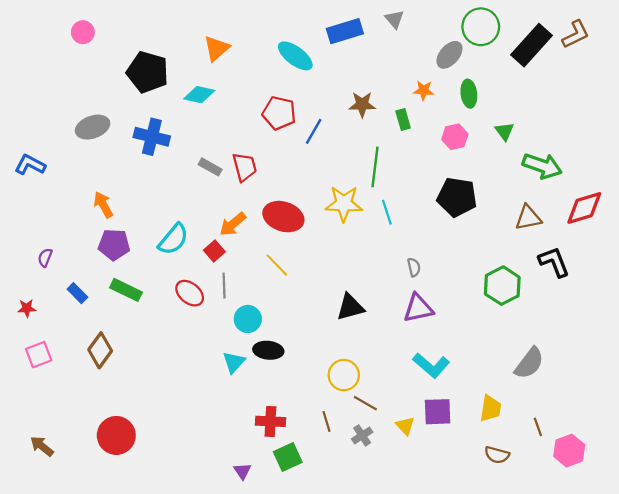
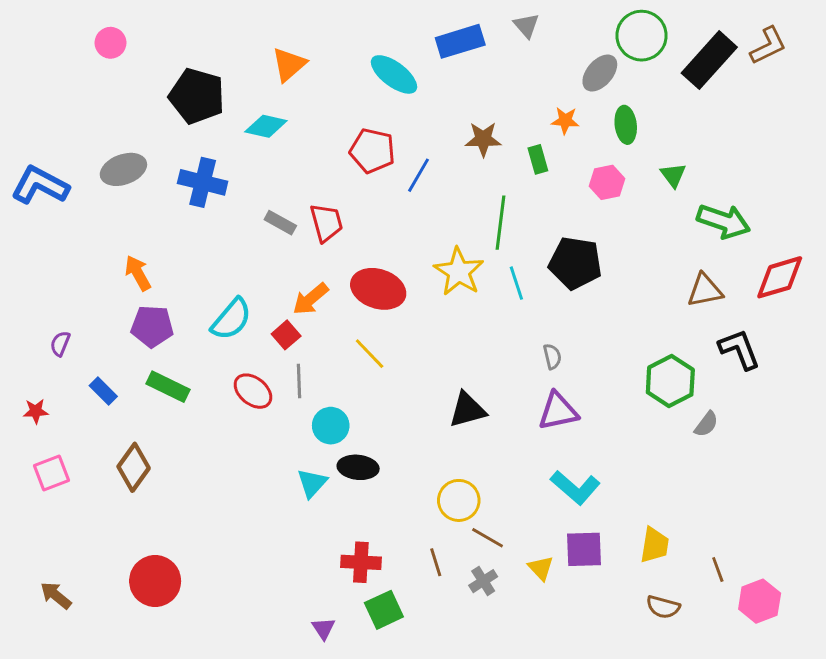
blue L-shape: (30, 165) -> (40, 185), moved, size x1.4
black pentagon: (457, 197) -> (575, 263), moved
yellow star: (344, 204) -> (459, 272), turned 30
gray semicircle: (529, 363) -> (706, 424), moved, size x0.6

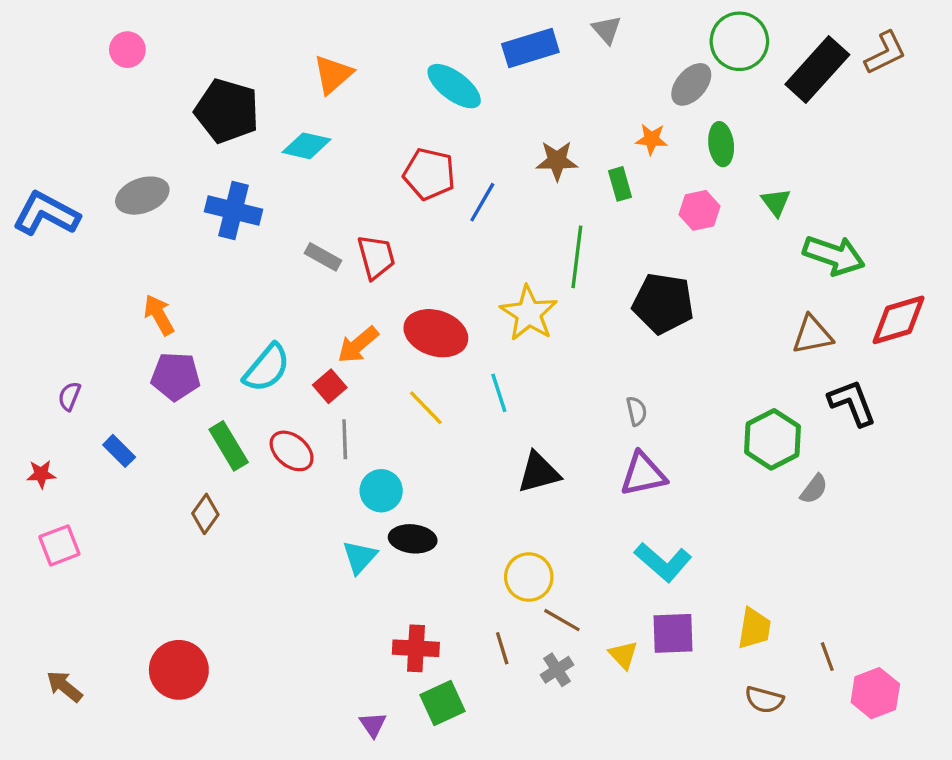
cyan line: (516, 283) -> (499, 393), moved
green rectangle: (168, 387) -> (229, 446), moved, turned 33
brown diamond: (134, 467) -> (205, 514), moved, size x0.7

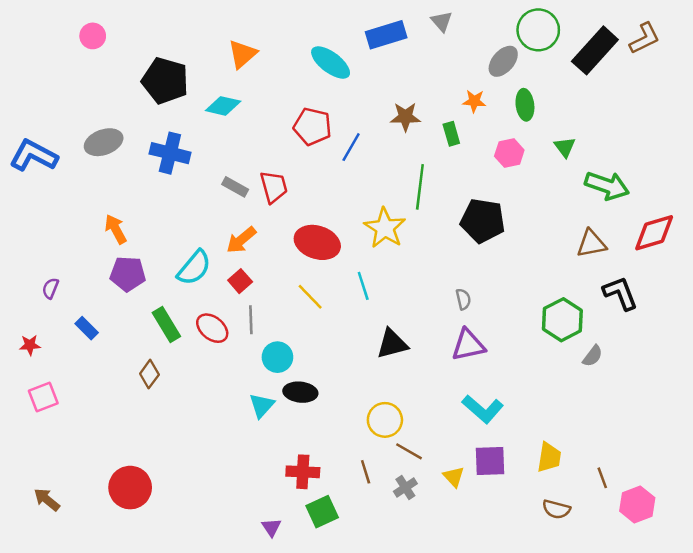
orange arrow: (358, 345) -> (241, 240), moved

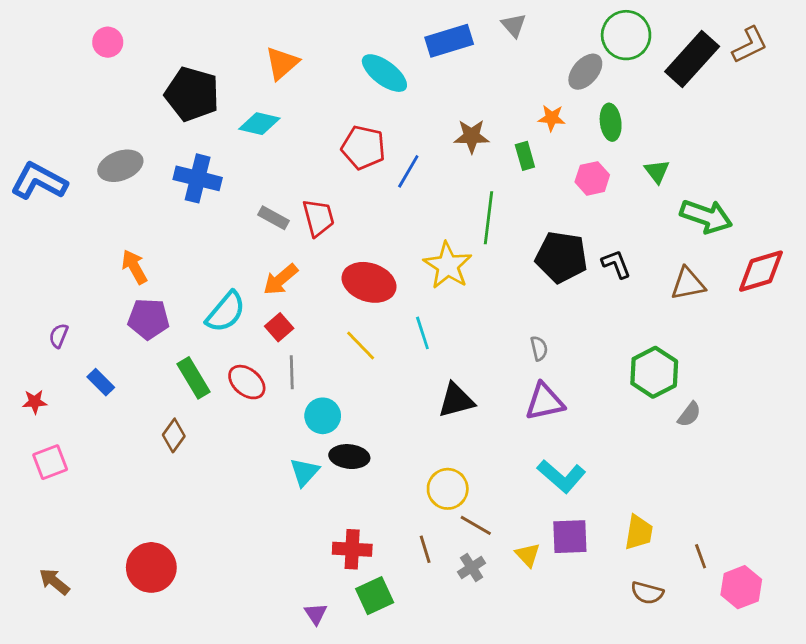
black L-shape: (620, 293) -> (616, 264), moved, size x0.7

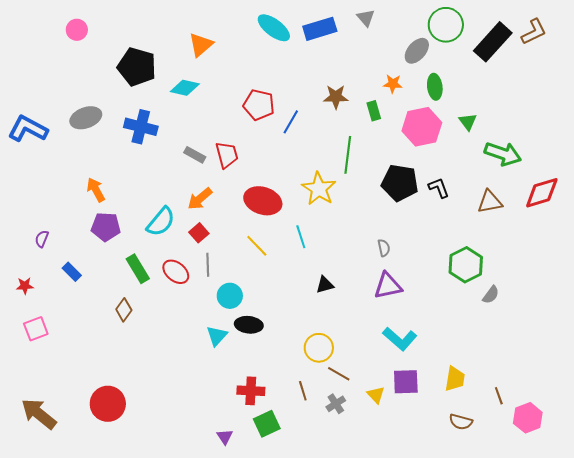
cyan ellipse: (384, 73) -> (274, 28), moved
pink hexagon: (592, 178) -> (422, 127), size x1.6
black triangle: (456, 400) -> (325, 285), size x0.7
brown arrow: (54, 582) -> (39, 414), size x1.6

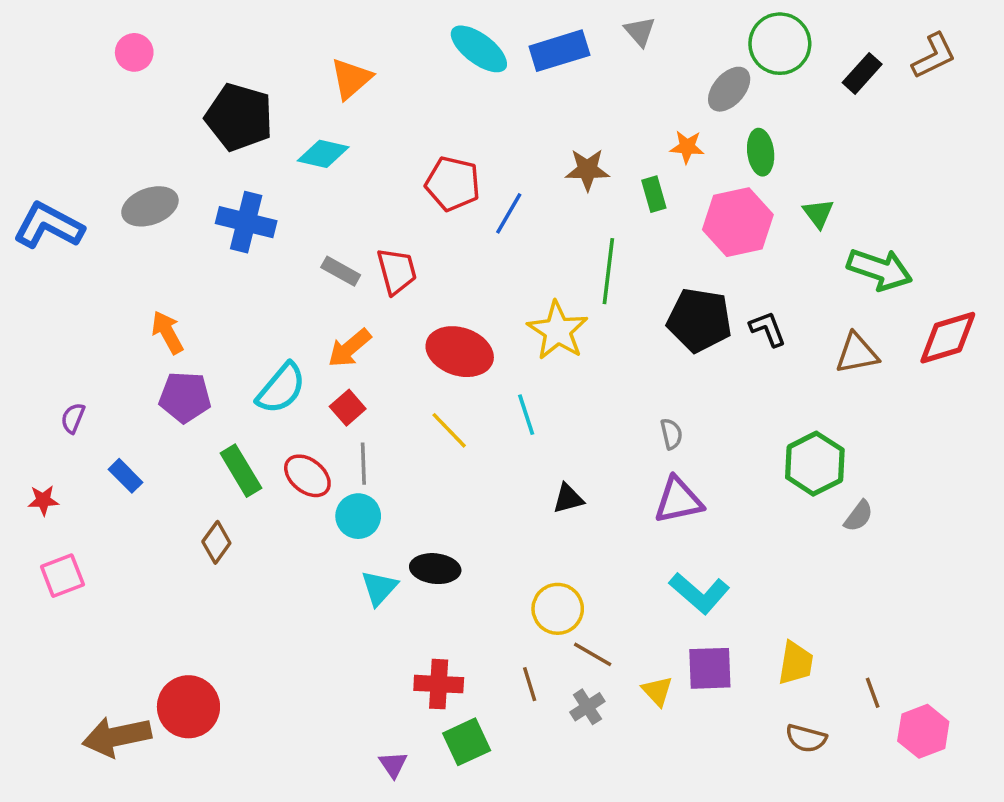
black rectangle: (493, 42) -> (862, 73), size x0.6
cyan circle: (230, 296) -> (358, 516), moved
brown arrow: (39, 414) -> (117, 737), moved, turned -51

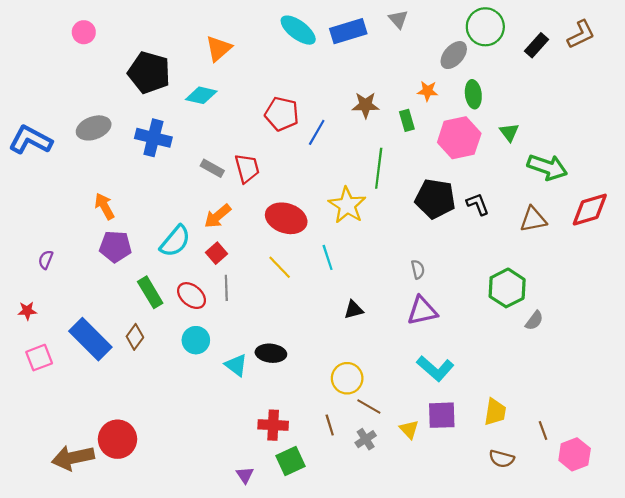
blue rectangle: (125, 476) -> (90, 339), moved, size x2.0
cyan circle: (358, 516) -> (196, 340), moved
cyan triangle: (379, 588) -> (236, 365), turned -35

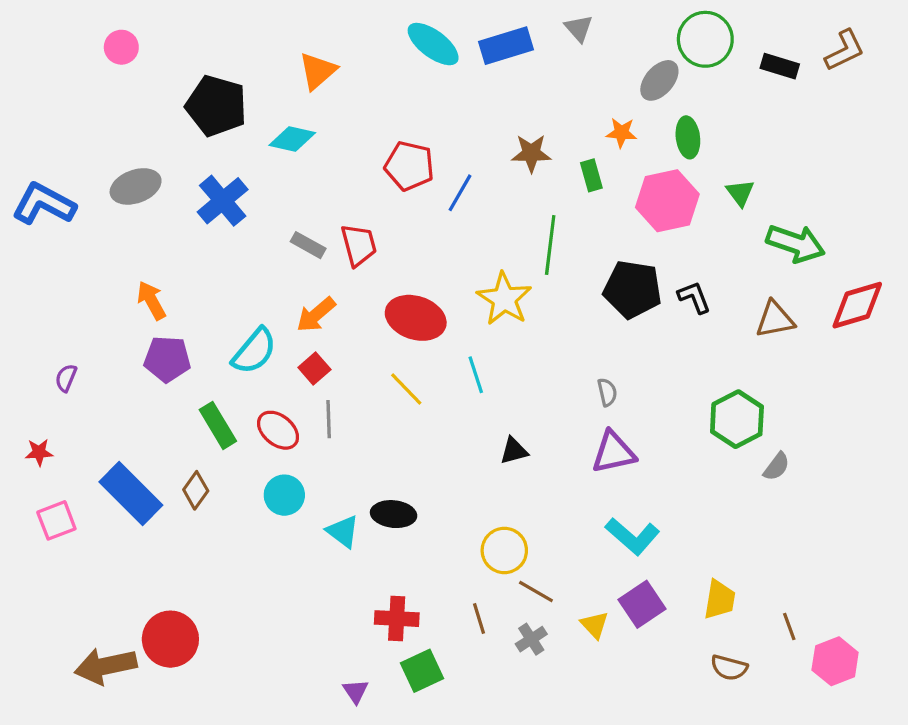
black rectangle: (536, 45) -> (780, 66), turned 65
blue cross: (153, 138) -> (223, 201), turned 36
purple square: (442, 415) -> (642, 604), turned -32

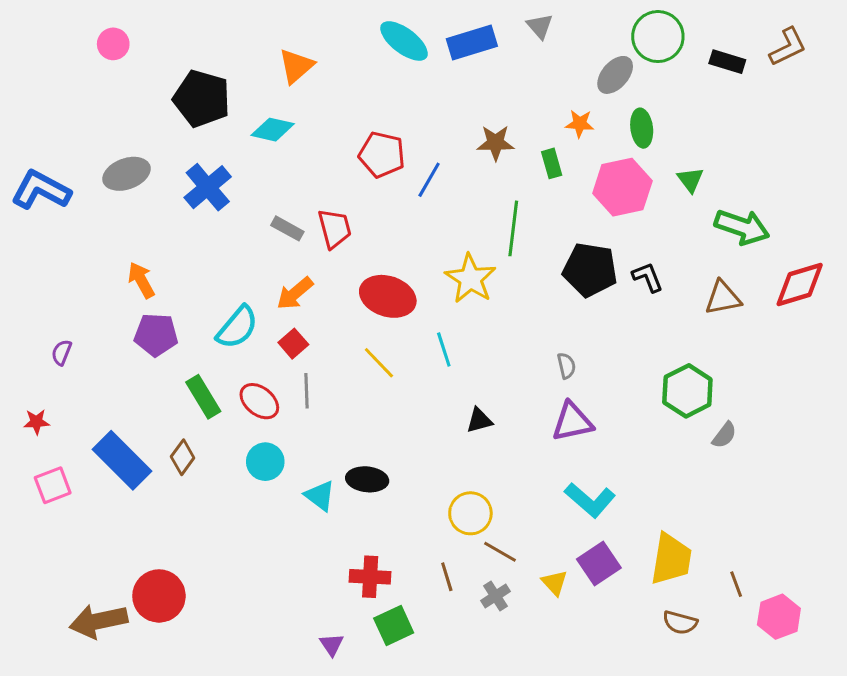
yellow trapezoid: (720, 600) -> (671, 559), size x1.4

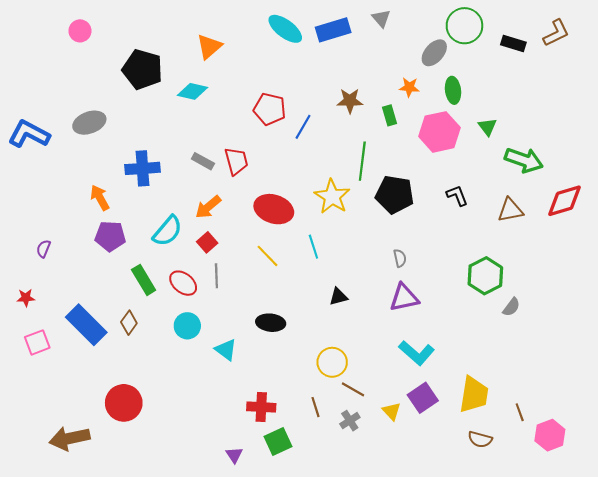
blue cross: (208, 187) -> (142, 168), moved, turned 36
black pentagon: (590, 270) -> (395, 194), moved
black ellipse: (367, 479) -> (271, 323), moved
red circle: (159, 596) -> (124, 403), moved

